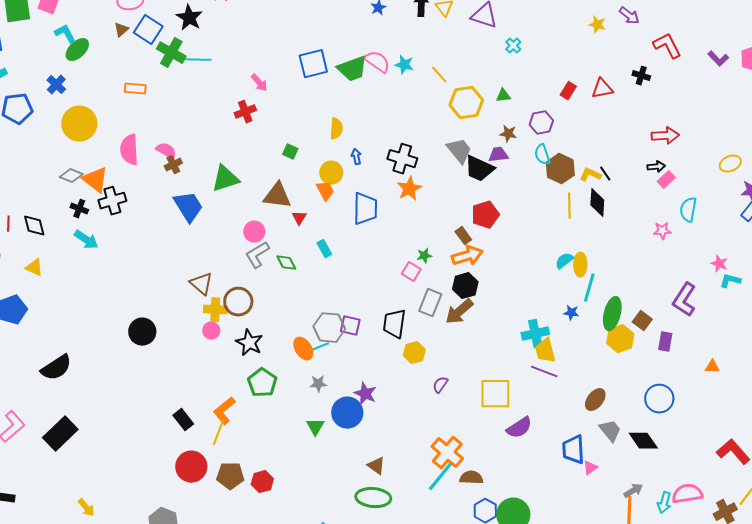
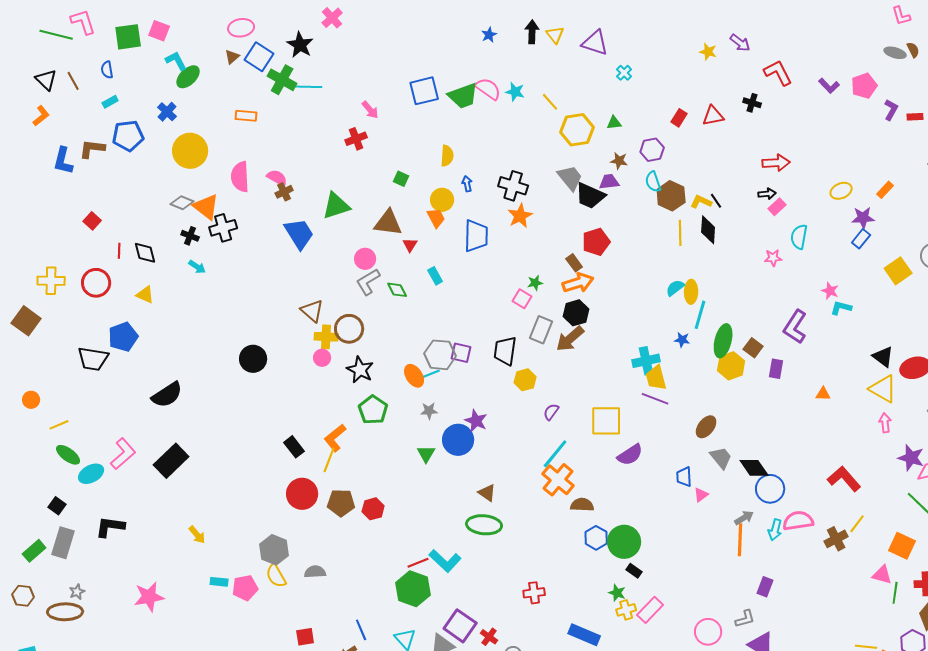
cyan arrow: (86, 240) -> (197, 267), size x0.7
blue circle: (659, 399) -> (770, 489), moved
blue trapezoid: (573, 450) -> (684, 477), size x0.7
cyan line: (440, 477) -> (555, 454), moved

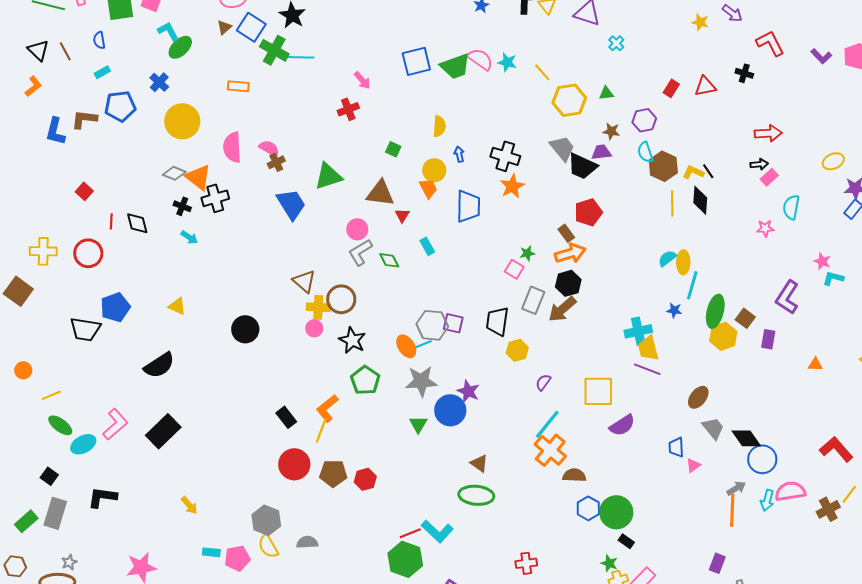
yellow triangle: (145, 295) -> (177, 306), moved
gray star: (429, 411) -> (421, 381), size x1.8
purple rectangle: (765, 587) -> (717, 563), moved

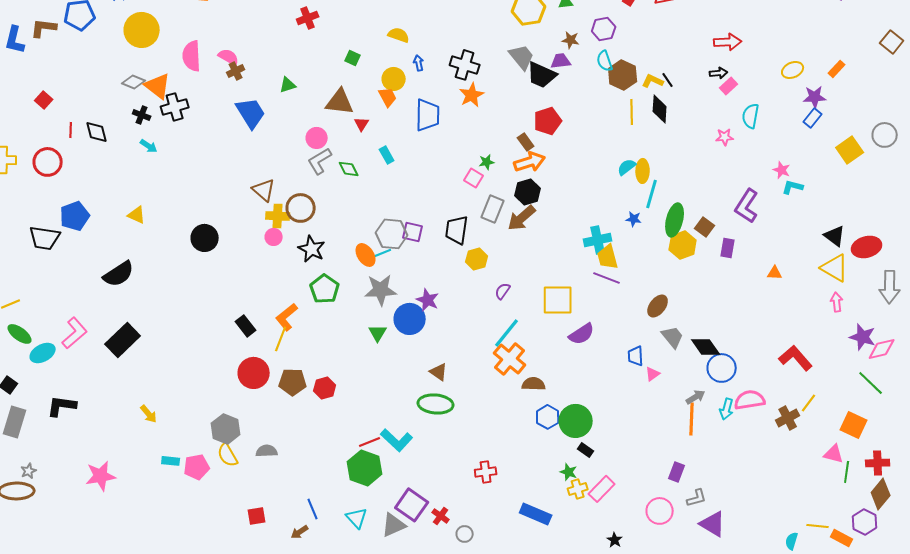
yellow semicircle: (439, 126) -> (399, 35), turned -75
green triangle: (328, 176) -> (288, 85), size x0.6

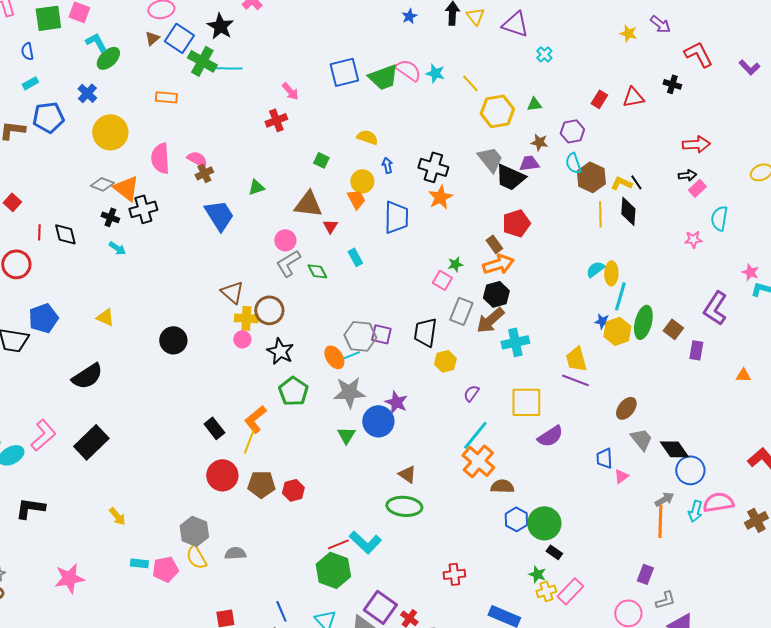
cyan cross: (598, 240) -> (515, 342), moved
yellow hexagon: (683, 245) -> (617, 331), moved

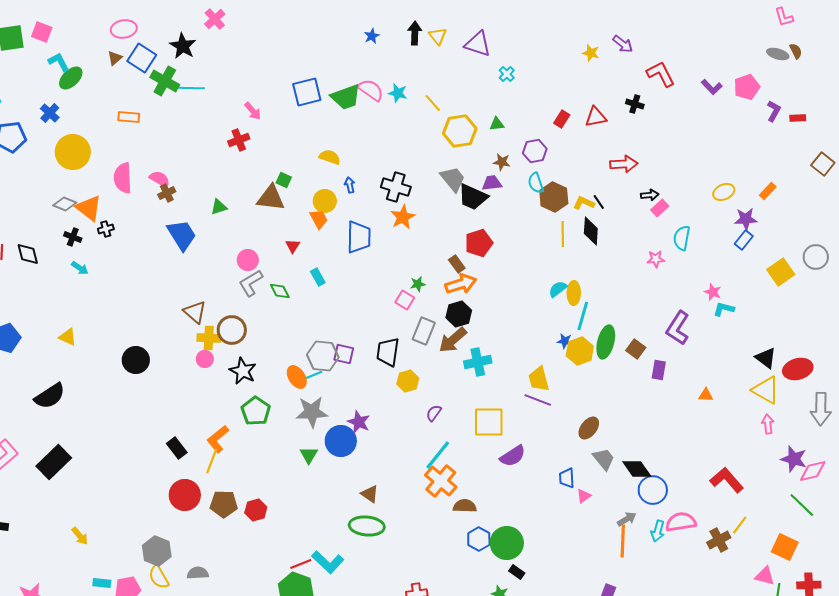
red arrow: (696, 144) -> (624, 164), moved
brown triangle: (308, 204) -> (271, 198), moved
black cross: (143, 209) -> (106, 229), size x0.6

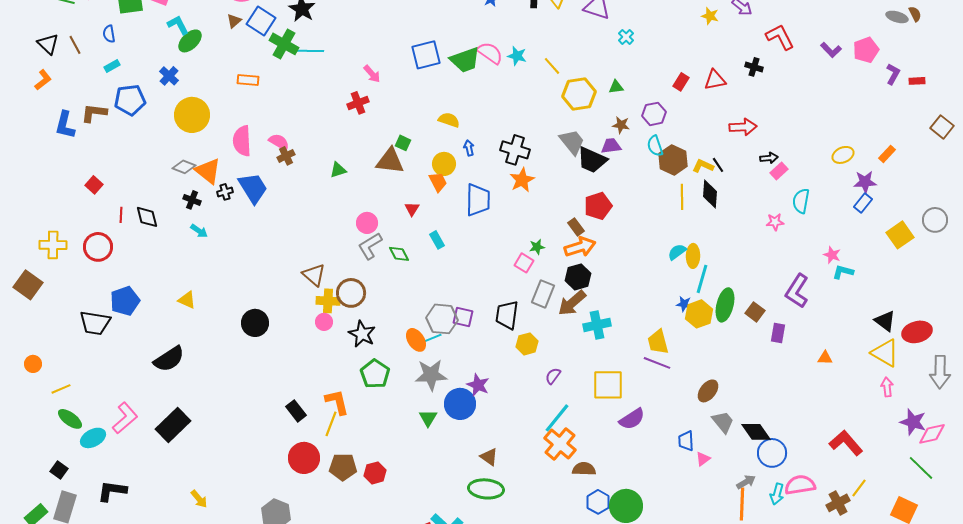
blue trapezoid: (182, 235) -> (253, 188), moved
orange L-shape: (218, 439) -> (337, 402), turned 116

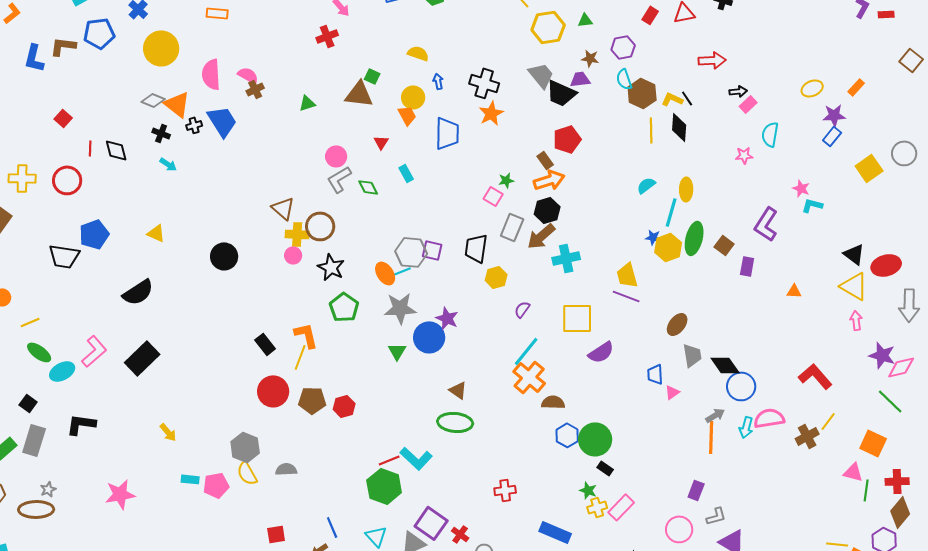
yellow ellipse: (693, 256) -> (686, 189), moved
gray trapezoid: (723, 422) -> (692, 355), turned 30

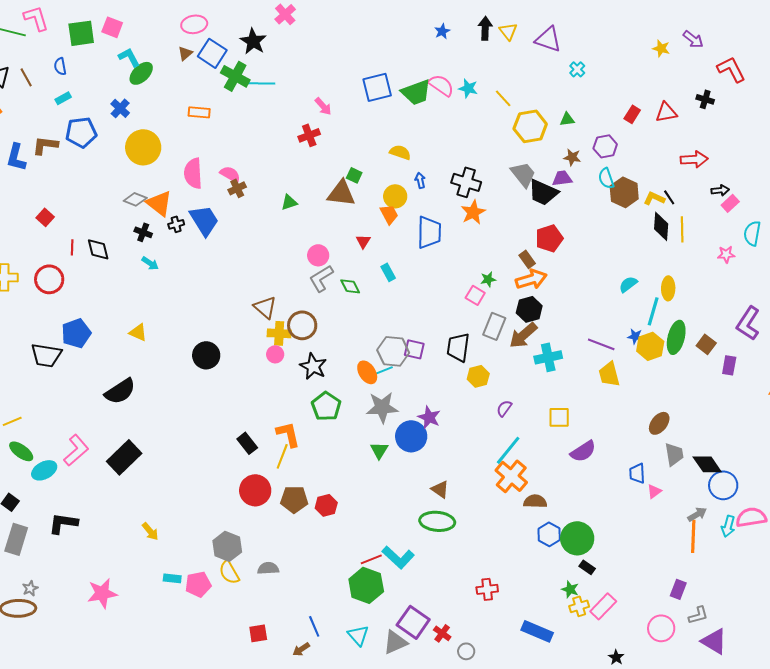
yellow line: (651, 130) -> (682, 229), moved
purple line: (626, 296) -> (601, 344), moved
yellow square: (577, 318) -> (559, 417), size x0.7

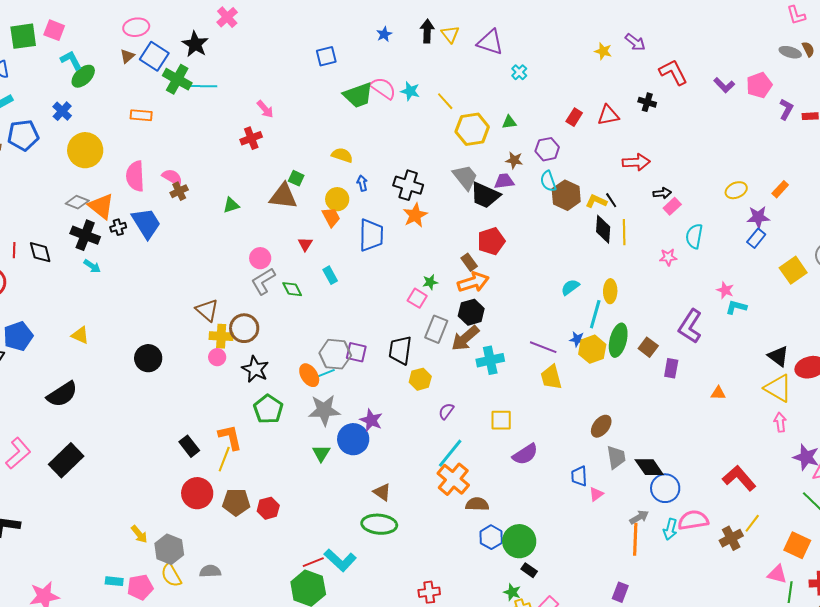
blue square: (377, 87) -> (326, 56), moved, size x0.7
black cross: (143, 232) -> (85, 235), size x1.6
yellow arrow: (150, 531) -> (139, 534), moved

